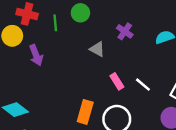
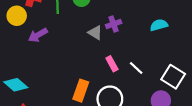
purple cross: (125, 31) -> (114, 24), moved, turned 32
purple arrow: (36, 55) -> (38, 35), turned 78

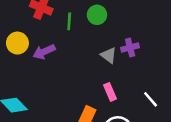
yellow circle: (17, 16) -> (17, 43), moved
pink rectangle: (112, 64) -> (110, 92), moved

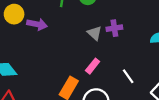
purple arrow: (44, 52) -> (37, 24), turned -150
pink rectangle: (110, 92) -> (93, 66), turned 56

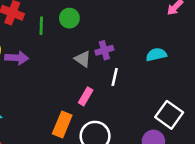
white line: (128, 76) -> (115, 77), moved, turned 56

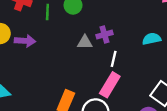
gray triangle: (83, 59) -> (85, 42), turned -35
pink rectangle: (86, 96) -> (110, 85), moved, size x1.5

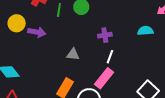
cyan semicircle: (152, 39) -> (145, 31), moved
gray triangle: (85, 42) -> (73, 54), moved

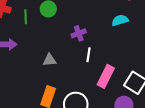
pink rectangle: (104, 78) -> (106, 76), moved

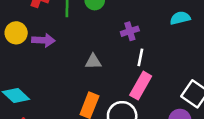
pink rectangle: (106, 76) -> (141, 86), moved

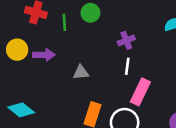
white line: (140, 57) -> (127, 66), moved
gray triangle: (93, 62) -> (81, 72), moved

